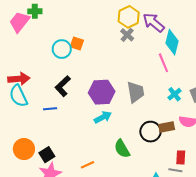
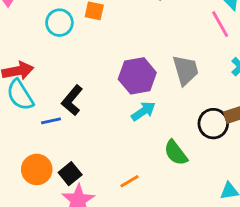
cyan circle: (62, 49) -> (59, 23), moved
black L-shape: (63, 86) -> (72, 100), moved
blue line: (50, 109) -> (51, 121), moved

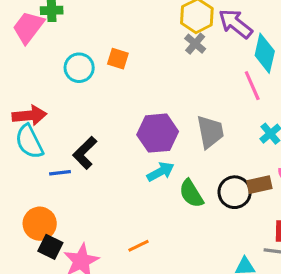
green semicircle: (176, 153) -> (191, 194), moved
black square: (70, 174) -> (50, 247), moved, turned -30

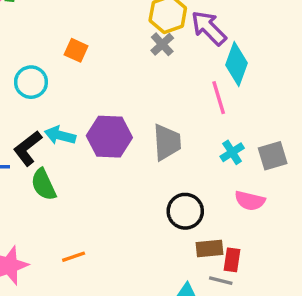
cyan circle: (79, 68) -> (31, 82), moved
cyan arrow: (160, 172) -> (60, 135), moved, turned -144
brown rectangle: (259, 185) -> (210, 248), moved
green semicircle: (191, 194) -> (44, 184), moved

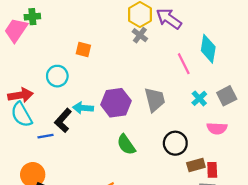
cyan diamond: (237, 64) -> (208, 49), moved
green semicircle: (44, 184) -> (126, 145), moved

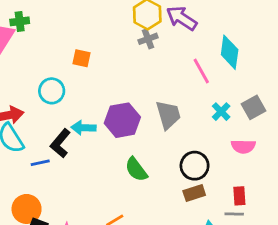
gray cross: (140, 35) -> (148, 39), turned 35
brown rectangle: (196, 165) -> (194, 193), moved

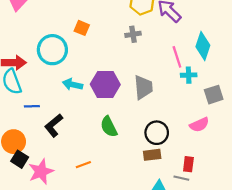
gray cross: (148, 39) -> (133, 34), moved
cyan circle: (52, 91) -> (52, 50), size x1.4
cyan cross: (221, 112) -> (189, 75), moved, turned 32
black L-shape: (60, 143) -> (54, 125), moved
pink semicircle: (243, 146) -> (199, 125), turned -36

